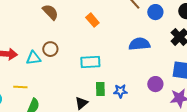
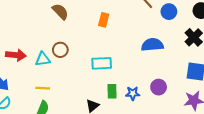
orange rectangle: (92, 20) -> (104, 20), turned 56
purple circle: (155, 84) -> (159, 87), moved
yellow line: (20, 87) -> (43, 88), moved

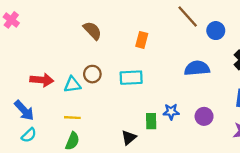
cyan rectangle: (102, 63) -> (131, 78), moved
blue star: (133, 93) -> (171, 112), moved

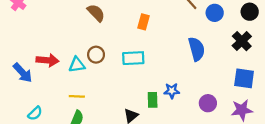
blue semicircle: (197, 68) -> (197, 49), turned 80
blue arrow: (24, 110) -> (23, 73), moved
purple circle: (204, 116) -> (208, 103), moved

